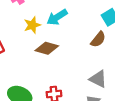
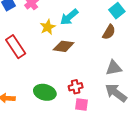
gray triangle: (98, 79) -> (114, 68), turned -30

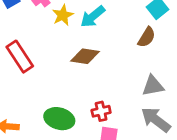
yellow star: (48, 27) -> (63, 15), moved

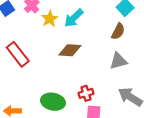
gray triangle: (153, 86) -> (118, 61), moved

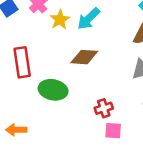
red rectangle: (18, 54) -> (22, 62), turned 30
green ellipse: (53, 102) -> (53, 90), moved

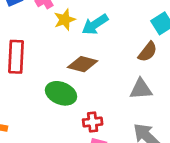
green ellipse: (53, 90) -> (61, 93), moved

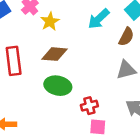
cyan arrow: (95, 24) -> (99, 19), moved
brown diamond: (83, 64) -> (55, 54), moved

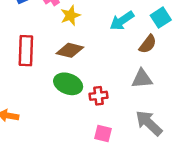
red cross: (89, 106) -> (98, 96), moved

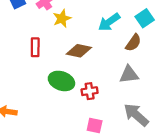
brown diamond: (70, 50) -> (79, 51), moved
red rectangle: (26, 51) -> (35, 47), moved, size x0.7

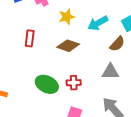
yellow star: (62, 18) -> (67, 17), moved
green ellipse: (61, 81) -> (47, 84), moved

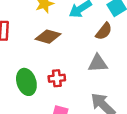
green ellipse: (47, 84) -> (26, 82), turned 50

